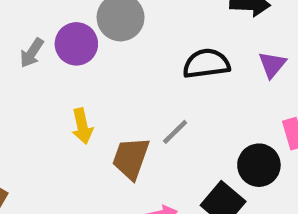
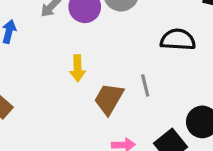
gray line: (175, 132) -> (145, 86), turned -70

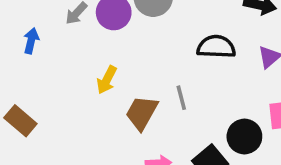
yellow arrow: (77, 68) -> (107, 80), turned 30

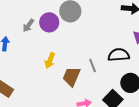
black semicircle: (216, 47) -> (119, 55), moved

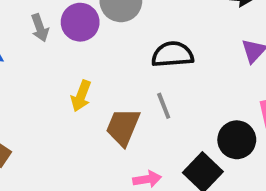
gray arrow: (28, 25) -> (40, 28), turned -56
black semicircle: (119, 55) -> (173, 54), moved

